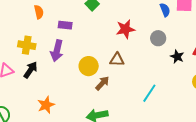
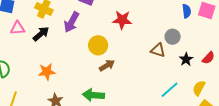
red star: (125, 29) -> (122, 20), moved
brown triangle: (117, 60) -> (158, 50), moved
cyan line: (149, 93) -> (170, 90), moved

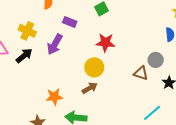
yellow circle: (98, 45) -> (94, 67), moved
orange star: (47, 72) -> (54, 97), moved

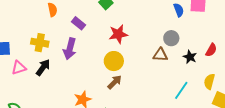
purple rectangle: (70, 22) -> (78, 23), turned 32

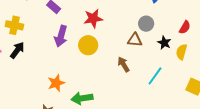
purple arrow: (70, 49) -> (61, 36), moved
red semicircle: (211, 50) -> (185, 27), moved
brown arrow: (115, 82) -> (124, 64), moved, turned -77
yellow semicircle: (209, 82) -> (181, 52), moved

